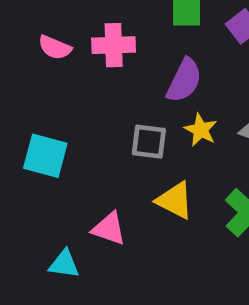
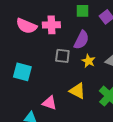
pink semicircle: (55, 47) -> (26, 26), size x1.5
gray square: (149, 142) -> (62, 56), moved

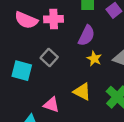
gray square: (62, 56) -> (49, 58), moved, turned 35

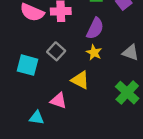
yellow star: (94, 59) -> (94, 52), moved
yellow triangle: (82, 92) -> (80, 80), moved

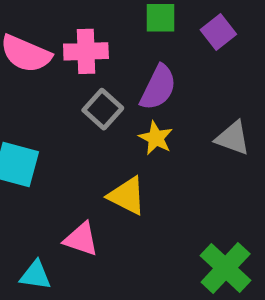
gray square: (56, 51) -> (103, 109), moved
green cross: (127, 93) -> (226, 268), moved

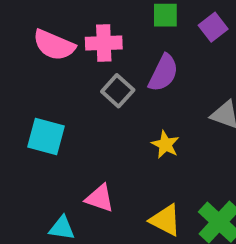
yellow star: (156, 138) -> (165, 144), moved
yellow triangle: (127, 196) -> (165, 220), moved

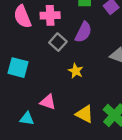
pink semicircle: (54, 45) -> (22, 17), turned 45
yellow star: (165, 144) -> (76, 71), moved

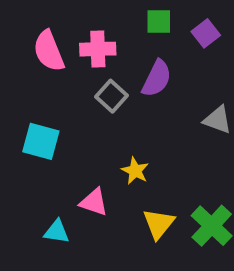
yellow star: (76, 71) -> (135, 171), moved
yellow triangle: (85, 114) -> (159, 224), turned 42

